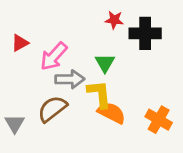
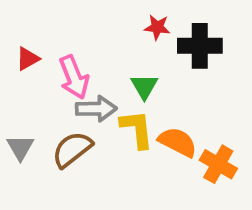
pink arrow: (54, 56) -> (74, 77), turned -64
orange semicircle: (112, 113) -> (178, 142), moved
gray triangle: (15, 124) -> (20, 148), moved

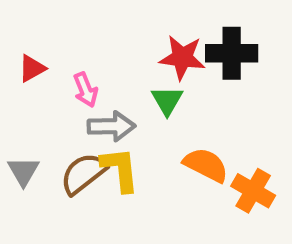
red star: (157, 27) -> (182, 58), moved, size x1.5
pink arrow: (74, 77) -> (86, 90), size x0.7
yellow L-shape: (137, 129) -> (120, 169), moved

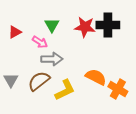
pink arrow: (86, 90) -> (40, 42), turned -35
green triangle: (167, 101) -> (52, 25), moved
yellow L-shape: (120, 169) -> (65, 90), moved, turned 70

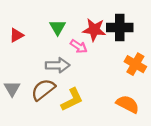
pink arrow: (40, 42) -> (79, 46), moved
orange semicircle: (96, 77) -> (128, 104), moved
orange cross: (118, 89) -> (135, 64), moved

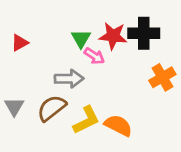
green triangle: (58, 27) -> (81, 39), moved
orange cross: (135, 64) -> (162, 77), turned 30
orange semicircle: (128, 104) -> (118, 125), moved

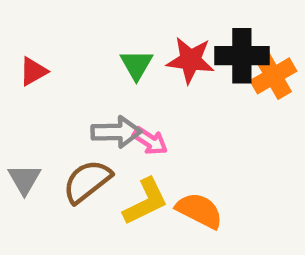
pink arrow: (94, 56) -> (150, 141), moved
orange cross: (162, 77) -> (273, 76), moved

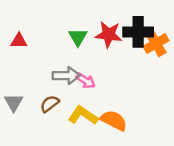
red triangle: (33, 71) -> (19, 41), turned 30
brown semicircle: (87, 181) -> (50, 104), size x0.7
yellow L-shape: (145, 202) -> (83, 115), turned -120

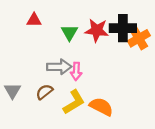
red triangle: (19, 41) -> (34, 20), moved
pink arrow: (86, 81) -> (76, 71), turned 60
yellow L-shape: (83, 115) -> (74, 102), turned 115

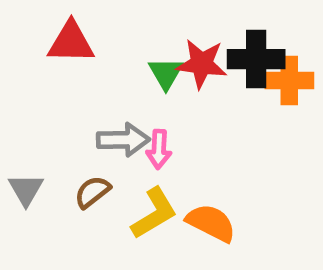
red triangle: (34, 20) -> (71, 42), size x1.5
green triangle: (69, 33) -> (166, 73), moved
orange cross: (139, 38) -> (289, 80), turned 30

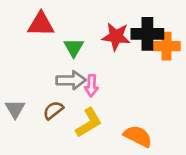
green triangle: (166, 73) -> (74, 47), moved
orange semicircle: (211, 223) -> (138, 136), moved

